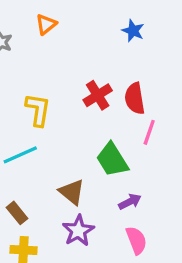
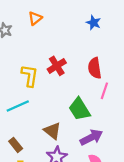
red cross: (98, 95) -> (57, 66), moved
purple arrow: (130, 202) -> (91, 137), size x1.5

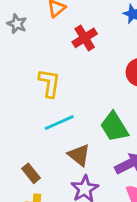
red cross: (57, 66) -> (85, 38), moved
cyan line: (18, 106) -> (59, 123), moved

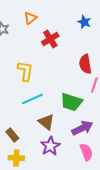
green trapezoid: (114, 127) -> (71, 102), turned -40

